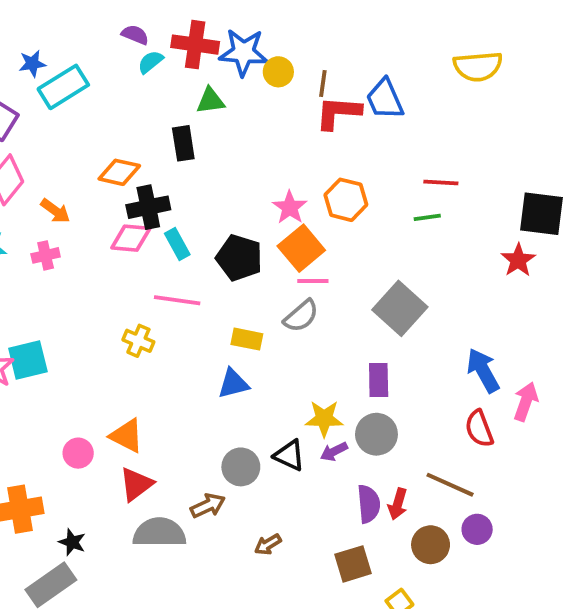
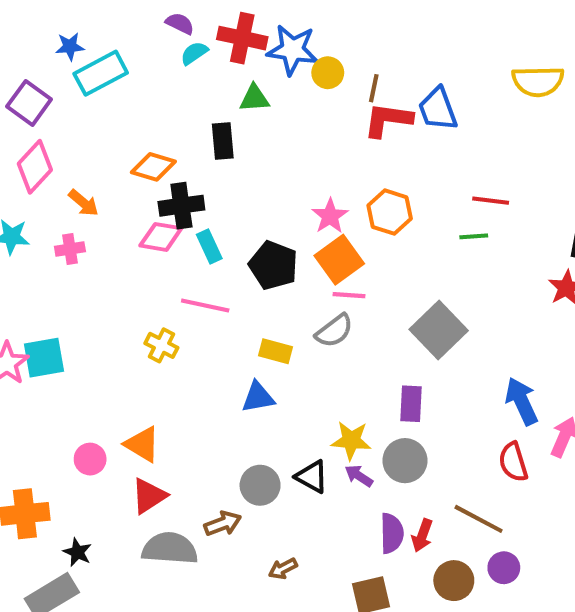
purple arrow: (334, 452) -> (359, 476), turned 56

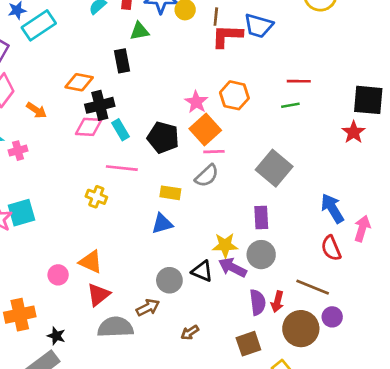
blue trapezoid: (438, 109) -> (258, 26), turned -48
pink cross: (70, 249) -> (18, 151), moved
purple arrow: (359, 476) -> (233, 267), size x1.5
brown circle: (454, 581) -> (301, 329), size x1.4

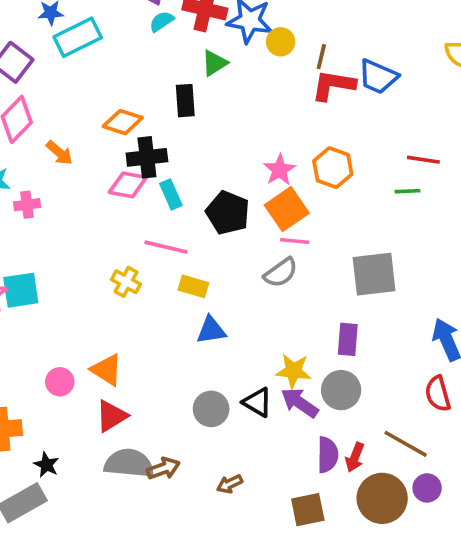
green triangle: (140, 31) -> (214, 63), turned -30
gray square: (274, 168) -> (374, 274), turned 36
yellow rectangle: (170, 193) -> (193, 286), moved
brown arrow: (148, 307) -> (163, 469), moved

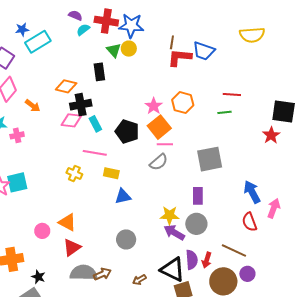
yellow circle: (281, 42) -> (129, 49), moved
green triangle: (214, 63) -> (114, 50), turned -35
black triangle: (257, 402) -> (173, 269), moved, size x1.5

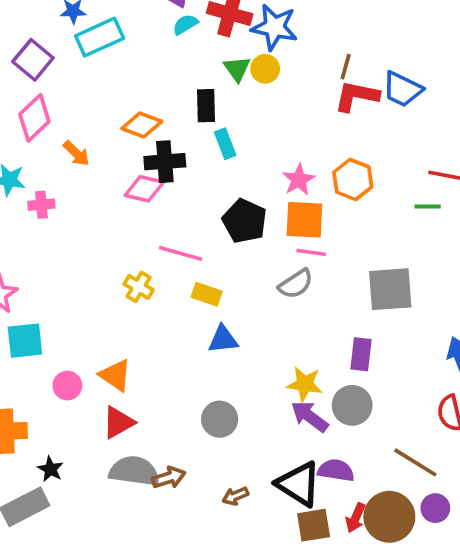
cyan rectangle: (95, 124) -> (225, 144), moved
orange square: (159, 127) -> (304, 220), turned 35
cyan square: (17, 182) -> (25, 341), moved
purple semicircle: (192, 260) -> (336, 470), turned -84
red arrow: (207, 260) -> (356, 518), moved

